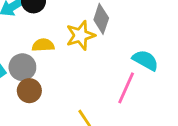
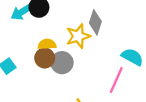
gray circle: (22, 67) -> (62, 63), moved
brown circle: (29, 91) -> (45, 58), moved

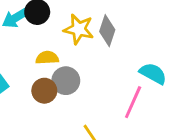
yellow star: (78, 36) -> (79, 29), moved, turned 30
brown circle: (45, 58) -> (44, 91), moved

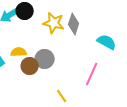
yellow semicircle: (47, 58) -> (19, 52), moved
cyan semicircle: (153, 74) -> (107, 42), moved

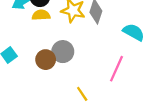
yellow semicircle: (19, 52) -> (41, 15), moved

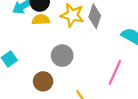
brown circle: (46, 60) -> (43, 81), moved

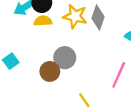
brown circle: (43, 81) -> (50, 71), moved

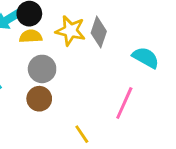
gray circle: (65, 58) -> (42, 69), moved

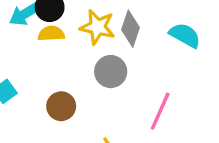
cyan semicircle: (146, 58) -> (185, 35), moved
gray circle: (42, 69) -> (111, 72), moved

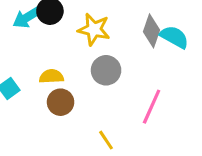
gray diamond: (130, 29) -> (152, 31), moved
yellow semicircle: (51, 34) -> (51, 76), moved

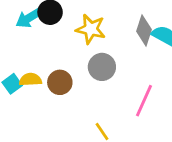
yellow semicircle: (51, 76) -> (30, 80), moved
brown circle: (61, 102) -> (60, 82), moved

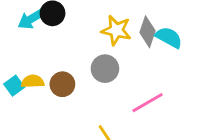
yellow star: (91, 29) -> (116, 30), moved
pink line: (144, 101) -> (148, 103), turned 36

